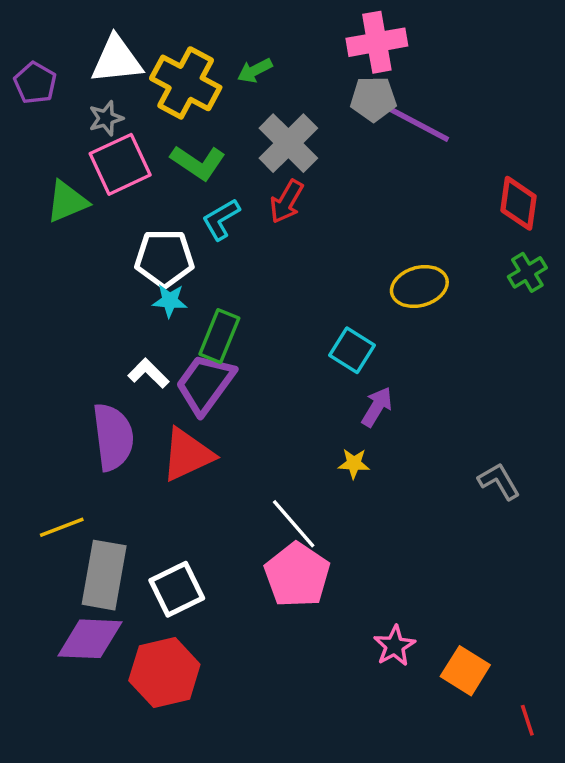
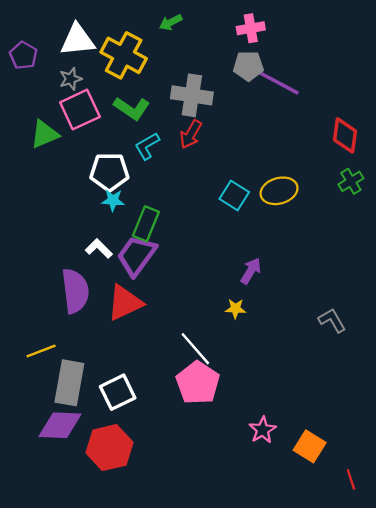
pink cross: (377, 42) -> (251, 28), size x0.7
green arrow: (255, 71) -> (171, 22), moved
gray cross: (288, 143) -> (192, 95), turned -36
cyan square: (352, 350) -> (234, 196), moved

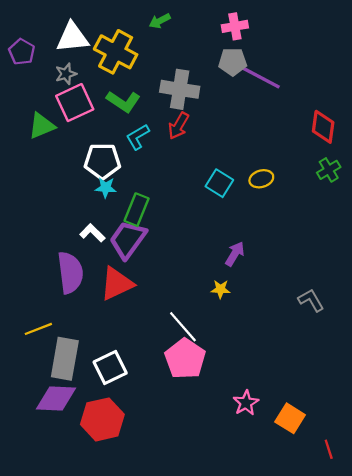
yellow ellipse: (279, 191) -> (261, 179), size x0.7

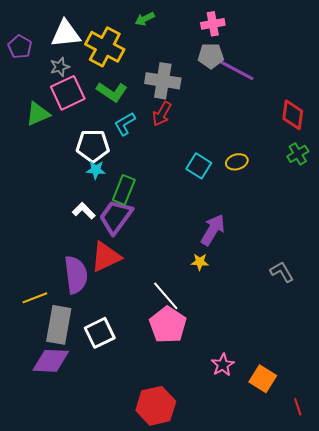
purple arrow: (235, 254) -> (213, 230), size x1.4
purple semicircle: (70, 273) -> (76, 275), moved
red hexagon: (102, 419) -> (156, 406), moved

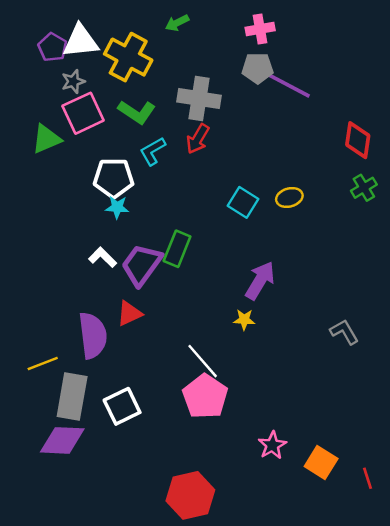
purple pentagon: (20, 47) -> (52, 47), moved
green rectangle: (124, 190) -> (177, 249), moved
red triangle: (106, 257) -> (129, 313), size x0.7
red line: (298, 407) -> (368, 478), moved

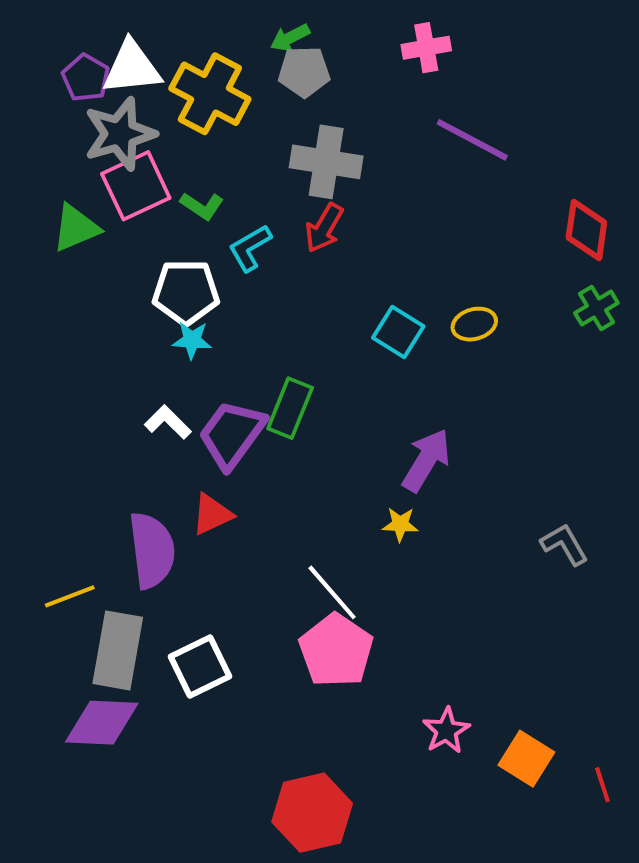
gray pentagon: (258, 68) -> (304, 72), moved
gray star: (73, 81) -> (120, 134), size x1.8
green L-shape: (137, 112) -> (202, 206), moved, size x0.7

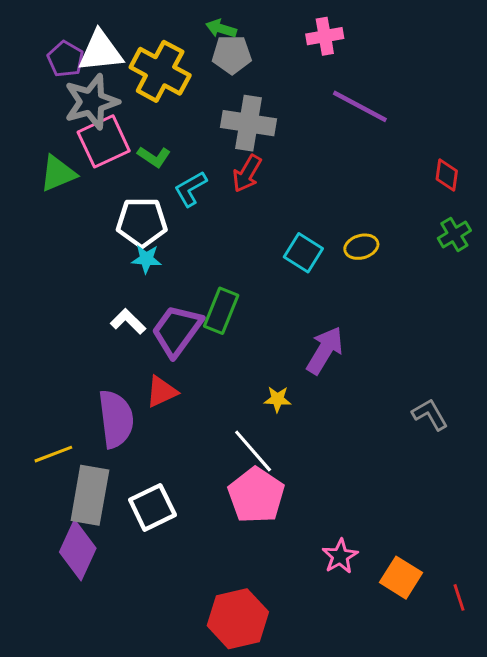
green arrow: (290, 38) -> (221, 29), turned 44
red diamond: (586, 230) -> (447, 175), size x0.7
yellow star: (400, 524) -> (277, 399), moved
purple diamond: (102, 723) -> (78, 550), turned -68

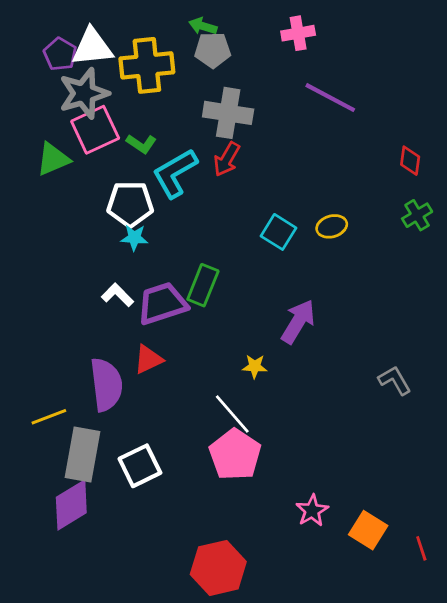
yellow cross: (160, 71) -> (147, 65), turned -34
cyan L-shape: (191, 189) -> (175, 173), size x1.5
purple trapezoid: (177, 331) -> (162, 303), turned 36
purple diamond: (78, 550) -> (71, 505), turned 34

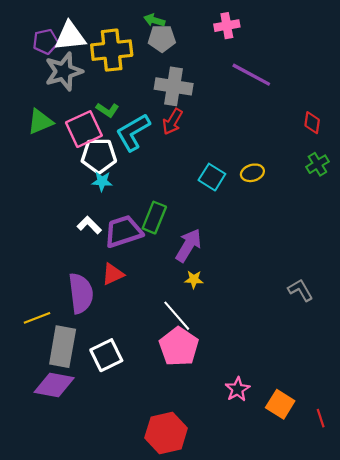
purple pentagon: (60, 54) -> (46, 42), turned 30
pink square: (95, 130) -> (84, 129), moved
purple arrow: (298, 322) -> (188, 245), moved
purple diamond: (71, 505) -> (54, 385), turned 42

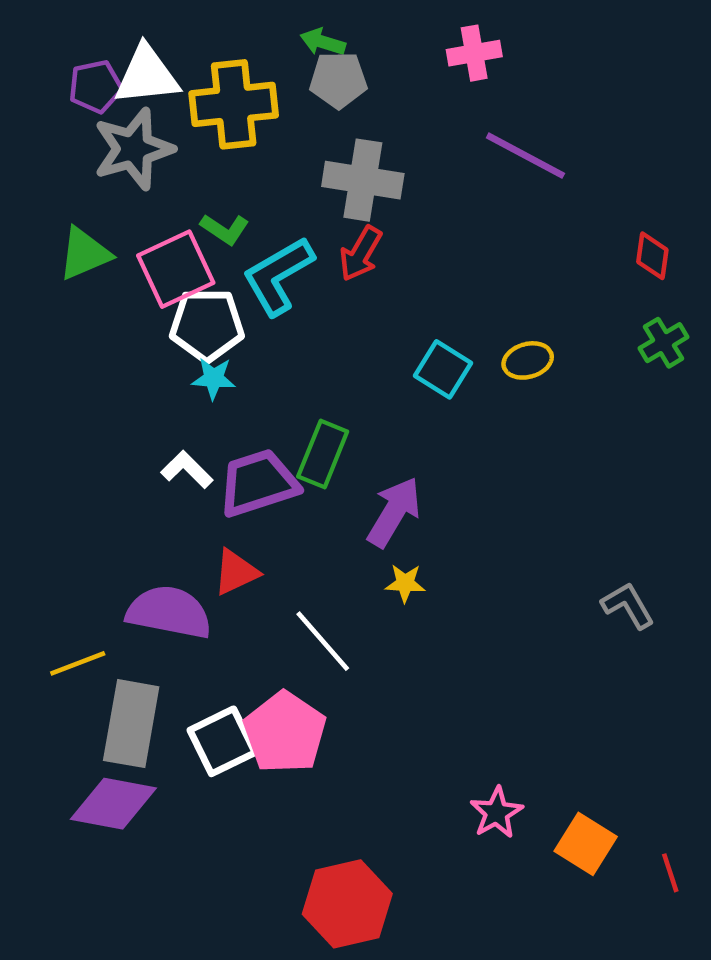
purple semicircle: (81, 293) -> (169, 612), turned -72
white line: (177, 316) -> (323, 641), moved
pink pentagon: (179, 347) -> (285, 732), moved

